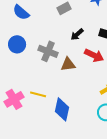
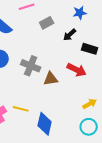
black arrow: (77, 34) -> (70, 35), moved

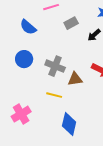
yellow line: (21, 109) -> (54, 95), moved

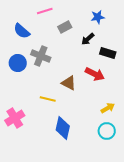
gray cross: (55, 66) -> (41, 56), moved
brown triangle: (75, 79) -> (69, 83), turned 35

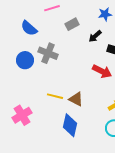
brown triangle: (69, 83) -> (76, 99), moved

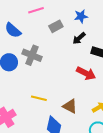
blue star: (105, 14) -> (81, 16), moved
brown triangle: (76, 99) -> (70, 106), moved

